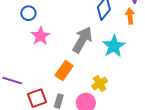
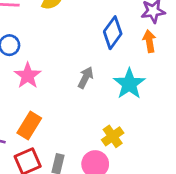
gray arrow: (82, 40) -> (86, 78), size x0.6
orange rectangle: (64, 71) -> (29, 126), moved

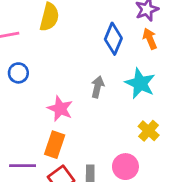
pink star: (28, 76) -> (60, 109), moved
yellow cross: (113, 136) -> (149, 131), moved

